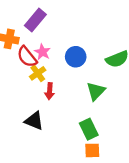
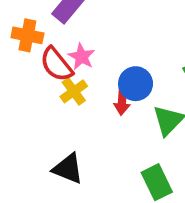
blue circle: (76, 57) -> (136, 84), moved
red arrow: (50, 91) -> (122, 101), moved

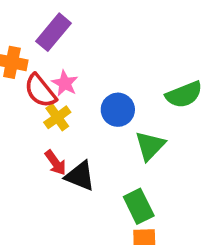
red arrow: (122, 101) -> (55, 163), moved, turned -40
black triangle: (68, 169) -> (80, 176), moved

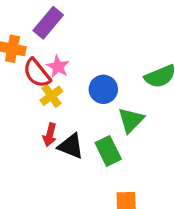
red arrow: (55, 163) -> (50, 135), turned 50
green rectangle: (139, 206) -> (108, 151), moved

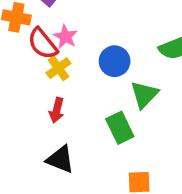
black triangle: (71, 146) -> (60, 159), moved

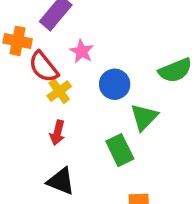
pink star: (65, 37) -> (82, 51), moved

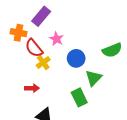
red arrow: (57, 133) -> (32, 88), moved, turned -104

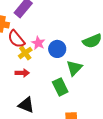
pink star: (57, 39) -> (38, 43), moved
red arrow: (32, 88) -> (22, 73), moved

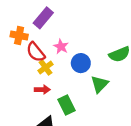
pink star: (38, 43) -> (61, 47), moved
green rectangle: (60, 87) -> (66, 105), moved

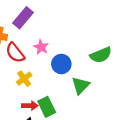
yellow cross: (46, 68) -> (24, 79), moved
red arrow: (42, 90) -> (30, 106), moved

